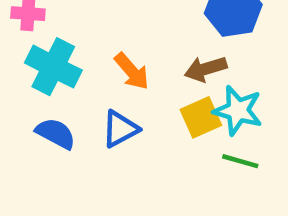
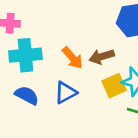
cyan cross: (53, 67) -> (25, 55), turned -32
brown arrow: (206, 69) -> (102, 57), moved

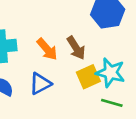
brown arrow: (102, 57) -> (76, 48), turned -105

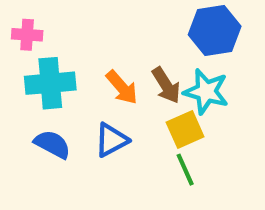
cyan star: (110, 73) -> (206, 92), moved
green line: (112, 103) -> (185, 170), moved, turned 50

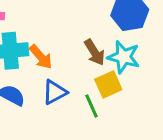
orange arrow: (122, 87) -> (41, 57), moved
green line: (185, 170) -> (91, 106), moved

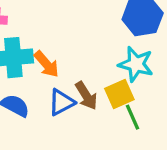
brown arrow: (94, 52) -> (86, 96), moved
green line: (91, 106) -> (133, 117), moved

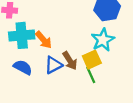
cyan star: (136, 64) -> (103, 40), turned 30
green line: (133, 117) -> (91, 75), moved

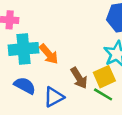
blue triangle: (53, 65) -> (54, 97), moved
green line: (91, 75) -> (103, 94), turned -35

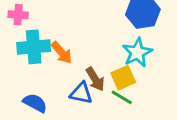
blue semicircle: (25, 86) -> (35, 103), moved
blue triangle: (54, 97) -> (81, 93), moved, turned 40

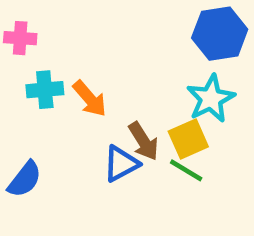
cyan cross: (34, 47) -> (45, 90), size x0.7
blue triangle: (81, 93) -> (121, 164), turned -40
blue semicircle: (35, 103) -> (25, 179), moved, turned 100

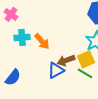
pink cross: (20, 38) -> (11, 14), turned 32
brown arrow: (143, 141) -> (66, 60), turned 102

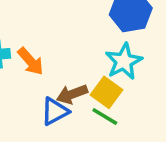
yellow square: (86, 59) -> (107, 92), turned -30

